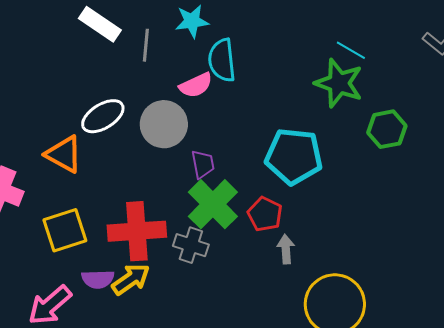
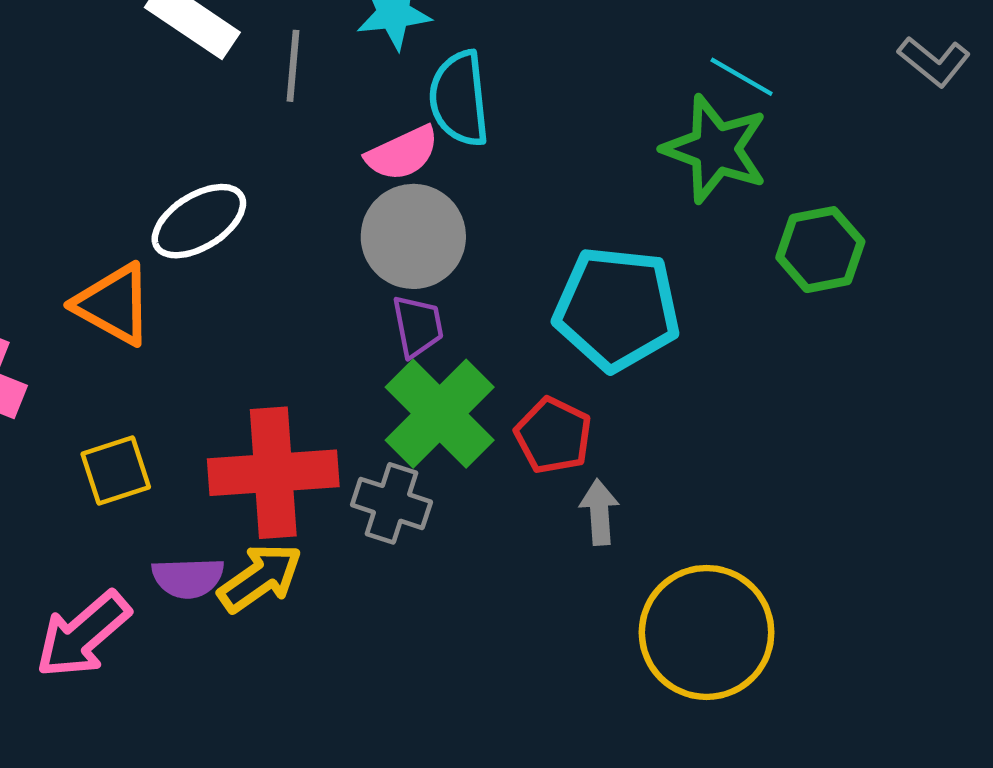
gray circle: (164, 124) -> (413, 236), moved
yellow square: (65, 230) -> (116, 471), size x0.7

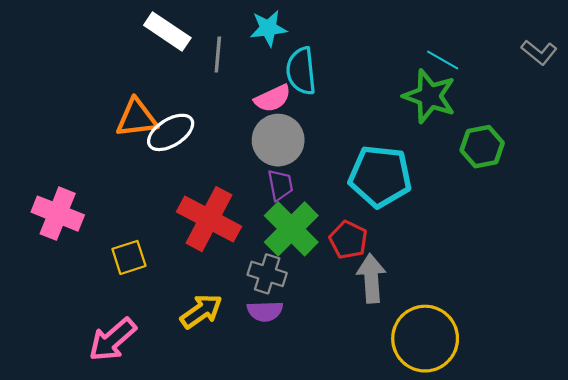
orange triangle: (114, 304) -> (137, 118), moved, turned -36
red cross: (273, 473) -> (209, 219), moved, turned 32
gray arrow: (599, 512) -> (371, 278), size x1.5
purple semicircle: (188, 578) -> (265, 311), moved

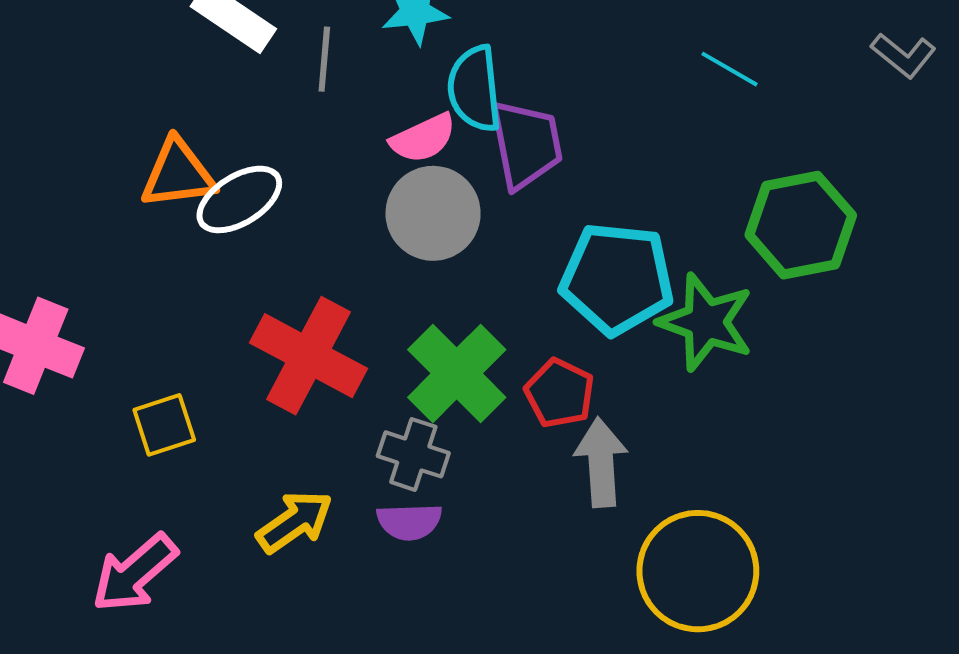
green star: (429, 96) -> (706, 322), moved
green hexagon: (482, 147) -> (801, 225), size x1.4
purple trapezoid: (280, 185) -> (526, 144), moved, size x1.6

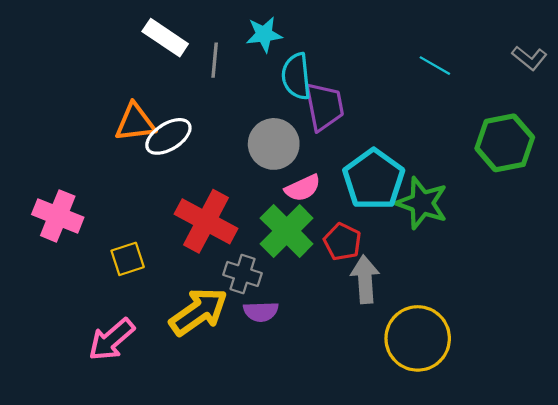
pink semicircle: (423, 138) -> (303, 188), moved
green hexagon: (801, 225) -> (505, 143), moved
cyan pentagon: (617, 279) -> (374, 179), turned 30
gray cross: (413, 454) -> (243, 274), moved
yellow arrow: (295, 522) -> (199, 312), size x1.4

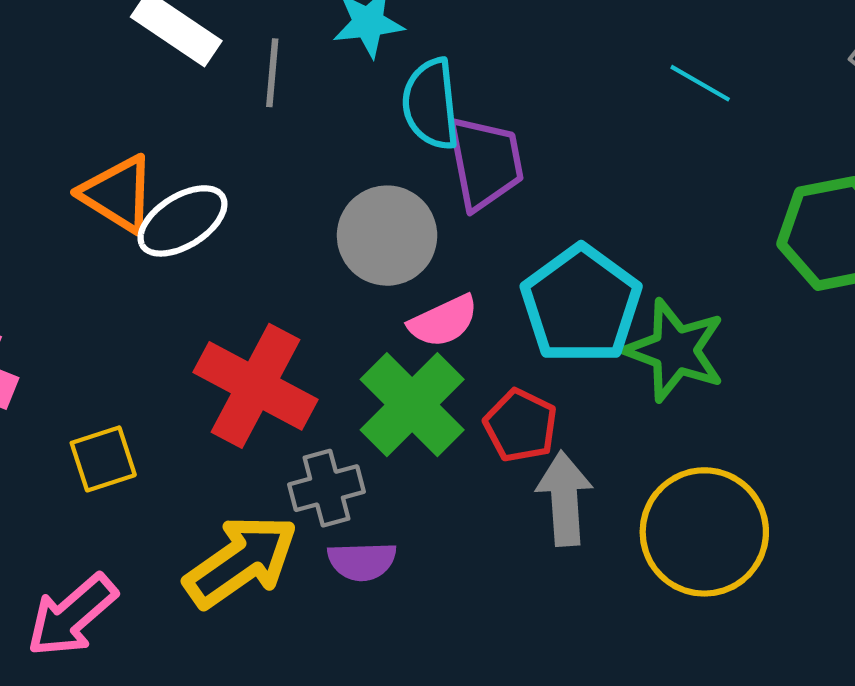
orange triangle: (135, 122) -> (118, 194), turned 39
gray cross: (243, 274) -> (326, 488), turned -33
yellow circle: (418, 338) -> (704, 532), moved

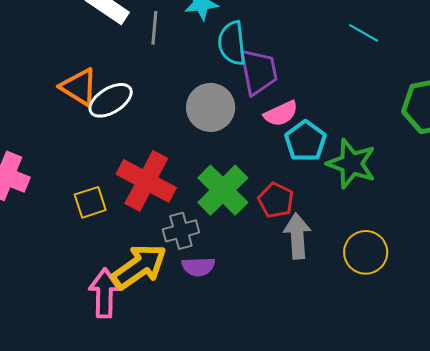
cyan pentagon: (581, 304) -> (305, 141), size x0.7
pink semicircle: (443, 321) -> (281, 114), moved
yellow square: (103, 459) -> (90, 202), moved
yellow circle: (704, 532) -> (366, 252), size x0.7
pink arrow: (72, 615) -> (104, 293), moved, turned 132

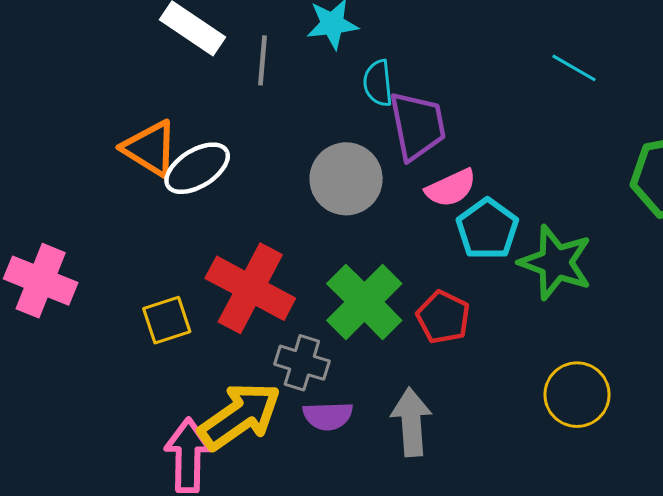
cyan semicircle: (232, 43) -> (378, 83), size x0.7
gray cross: (181, 231) -> (302, 363), turned 32
gray arrow: (297, 236) -> (411, 422), moved

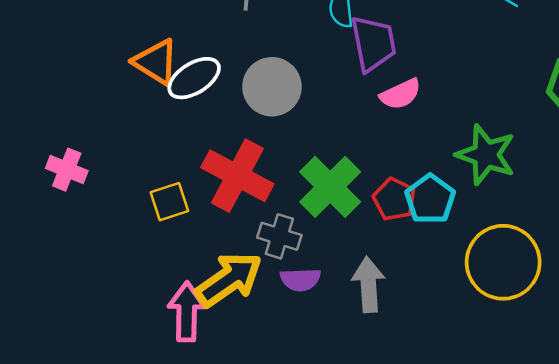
gray circle: (346, 179) -> (272, 87), moved
cyan pentagon: (487, 229) -> (430, 199), moved
pink cross: (41, 281) -> (67, 170), size x0.7
yellow circle: (577, 395) -> (503, 262), size x1.4

